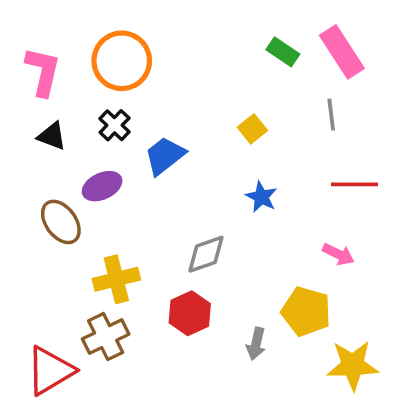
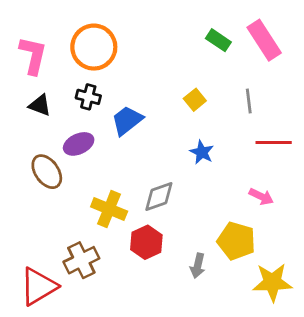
gray line: (331, 115) -> (249, 101), moved
black cross: (115, 125) -> (88, 97), turned -30
yellow cross: (116, 279) -> (109, 209), moved, turned 36

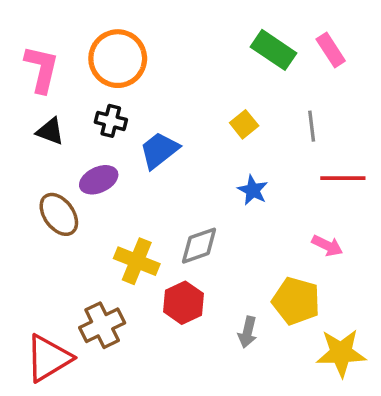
green rectangle: (218, 40) -> (274, 50), size x1.4
pink rectangle: (264, 40) -> (331, 50), size x0.7

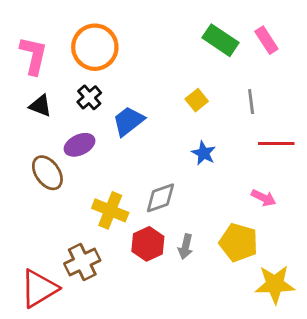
black cross: (111, 121) -> (89, 97), turned 35
gray arrow: (248, 332) -> (186, 247), moved

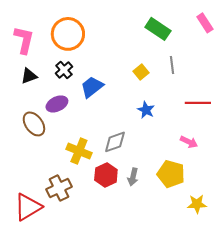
pink rectangle: (266, 40) -> (205, 23), moved
gray line: (251, 102) -> (172, 65), moved
black triangle: (40, 106) -> (29, 76), turned -42
yellow star: (275, 284) -> (197, 204), size x0.7

